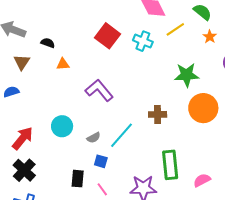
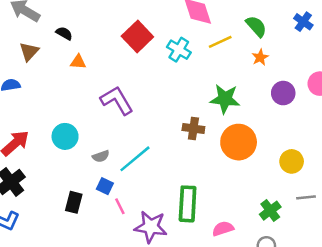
brown cross: (158, 114) -> (193, 129), moved
pink line: (102, 189) -> (120, 206), moved

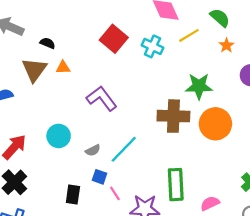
brown triangle: (29, 51) -> (34, 70), moved, size x1.4
brown cross: (193, 129) -> (173, 116), size x1.6

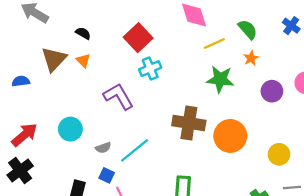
black semicircle: (48, 43) -> (83, 33), moved
cyan cross: (152, 46) -> (150, 69), moved, turned 35
orange triangle: (63, 67) -> (83, 60), turned 40
green star: (199, 86) -> (220, 79), moved

